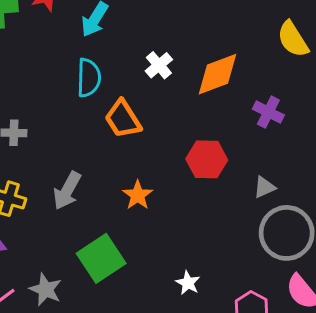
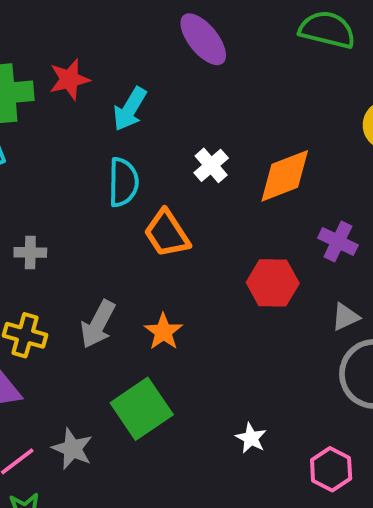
purple cross: (268, 112) -> (338, 242), moved
orange star: (138, 195) -> (163, 332), moved

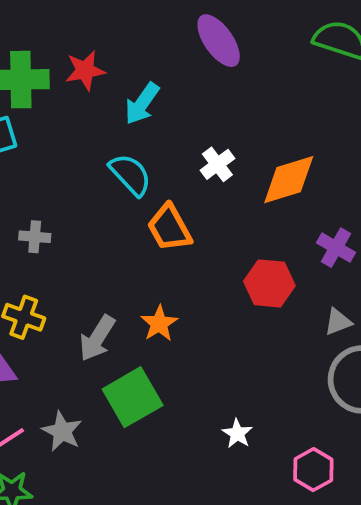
cyan semicircle: (123, 182) -> (130, 175), turned -48
gray arrow: (98, 324) -> (97, 338), moved

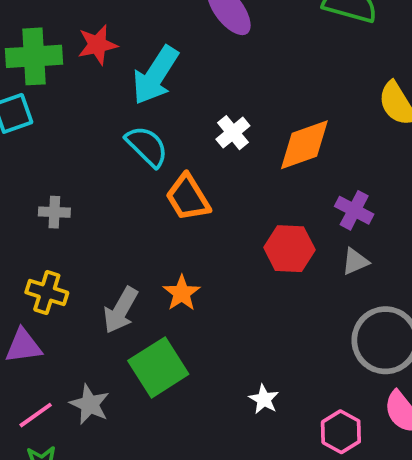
cyan arrow: (142, 104) -> (155, 75), size x1.4
gray triangle: (338, 322) -> (355, 261), moved

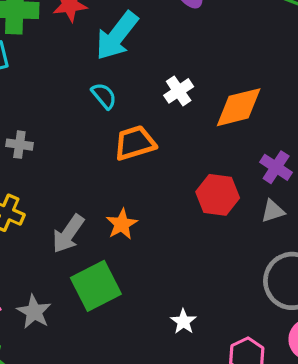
cyan semicircle: (147, 146) -> (104, 96), size x0.7
orange trapezoid: (188, 198) -> (135, 143), turned 99

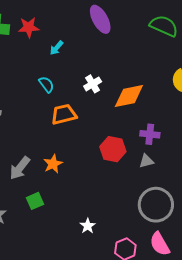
cyan arrow: (117, 36) -> (57, 48), size x0.5
purple cross: (276, 167) -> (150, 134), turned -30
green square: (96, 286) -> (35, 201), size x0.6

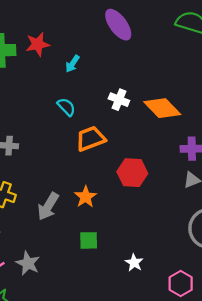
white cross: (93, 84) -> (119, 100), turned -30
orange diamond: (129, 96) -> (162, 108), turned 64
red hexagon: (113, 149) -> (132, 173), moved
green square: (35, 201) -> (89, 240), moved, turned 30

